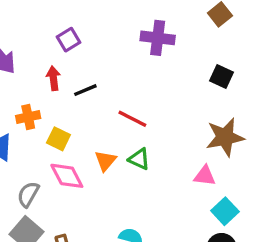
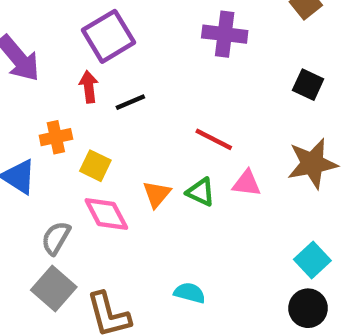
purple square: (69, 40) -> (109, 36), size x1.6
red line: (132, 119) -> (214, 139), moved
pink triangle: (205, 176) -> (247, 183), moved

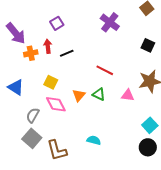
purple cross: (225, 34) -> (110, 22), turned 30
purple square: (109, 36) -> (57, 23), size x0.6
orange cross: (56, 137) -> (31, 53), moved
pink triangle: (247, 183) -> (128, 95), moved

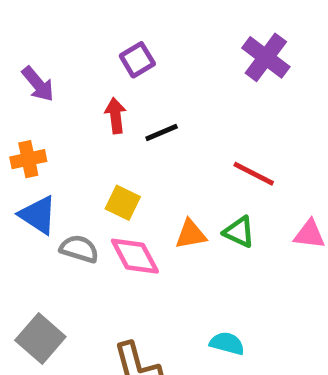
purple arrow: (16, 33) -> (38, 84), size x0.7
orange cross: (31, 53) -> (28, 159), moved
orange triangle: (79, 95) -> (191, 234), turned 40
gray semicircle: (33, 115) -> (79, 249), moved, turned 77
gray square: (32, 138) -> (40, 339), moved

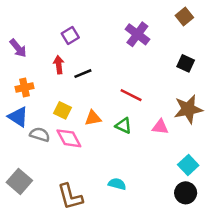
orange cross: (28, 159) -> (24, 88), moved
orange triangle: (191, 234) -> (93, 118), moved

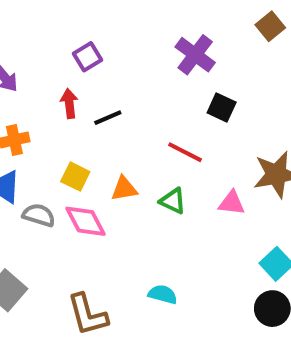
black square: (186, 63) -> (222, 108), moved

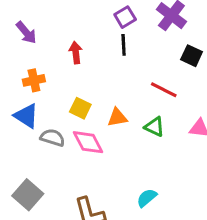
purple square: (88, 57) -> (125, 17), moved
black line: (108, 118) -> (124, 45), moved, turned -70
cyan semicircle: (163, 294) -> (147, 198), turned -55

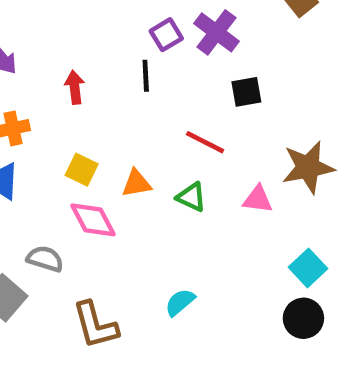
purple square: (125, 17) -> (166, 35), moved
black square: (192, 56) -> (246, 92), turned -35
gray semicircle: (53, 138) -> (45, 259), moved

